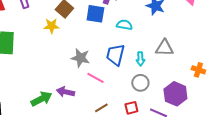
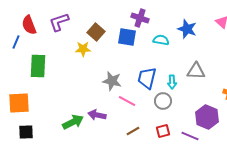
cyan semicircle: (124, 25) -> (161, 40), moved
gray circle: (140, 83) -> (163, 101), moved

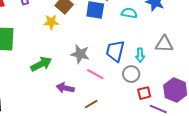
green arrow: (73, 122) -> (41, 64), moved
brown line: (133, 131) -> (91, 104), moved
red square: (163, 131) -> (144, 93), moved

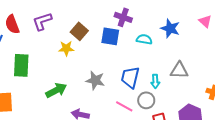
pink line: (95, 74) -> (124, 106), moved

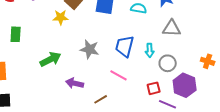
green rectangle: (21, 65) -> (16, 34), size x0.7
gray triangle: (179, 70) -> (172, 28), moved
gray circle: (146, 100) -> (168, 63), moved

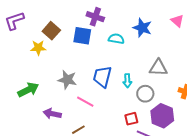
gray triangle: (172, 28) -> (158, 68), moved
pink line: (119, 75) -> (85, 102), moved

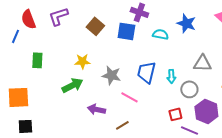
yellow star: (38, 48) -> (82, 61), moved

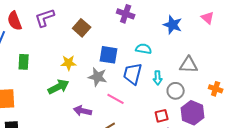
blue square: (126, 31) -> (109, 55), moved
cyan semicircle: (160, 34) -> (144, 49), moved

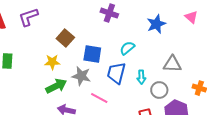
blue star: (173, 25) -> (156, 24), turned 30
brown square: (82, 28) -> (65, 38), moved
cyan semicircle: (144, 49) -> (127, 48), turned -49
green arrow: (59, 87) -> (56, 86), moved

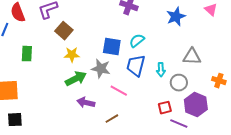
brown square: (65, 38) -> (64, 31), moved
cyan semicircle: (127, 48) -> (137, 41), moved

